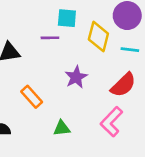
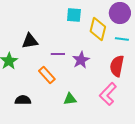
purple line: (50, 38) -> (58, 54), moved
red semicircle: (123, 85) -> (117, 66), turned 145

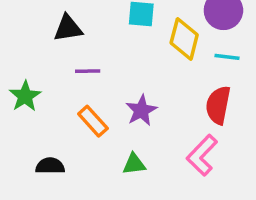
black triangle: (30, 41) -> (68, 28), moved
purple line: (58, 54) -> (88, 71), moved
purple star: (81, 60) -> (141, 110), moved

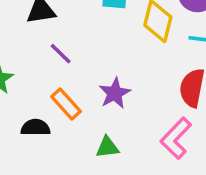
purple line: (88, 71) -> (61, 54), turned 45
black semicircle: (50, 166) -> (35, 127), moved

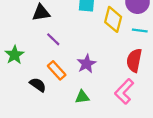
black semicircle: (35, 127) -> (38, 85), turned 35

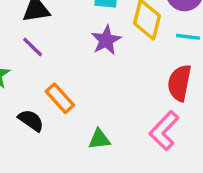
purple line: (53, 39) -> (33, 47), moved
purple star: (87, 64) -> (106, 40), moved

